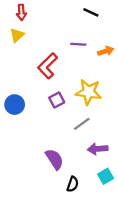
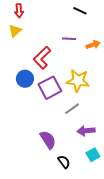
purple square: (57, 100) -> (50, 88), size x1.6
blue circle: (15, 105) -> (25, 79), moved
black semicircle: (73, 184) -> (64, 162), turned -56

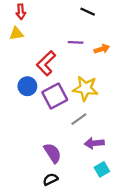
yellow triangle: (15, 31) -> (16, 34), turned 32
black semicircle: (64, 162) -> (50, 179), moved, turned -80

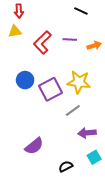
red L-shape: (46, 63) -> (42, 42), moved
purple semicircle: (53, 153) -> (34, 146), moved, turned 84
black semicircle: (50, 179) -> (66, 166), moved

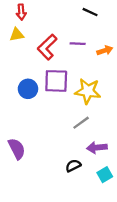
purple square: (50, 89) -> (56, 81), moved, turned 30
purple semicircle: (34, 146) -> (17, 149), moved, turned -78
black semicircle: (66, 166) -> (73, 166), moved

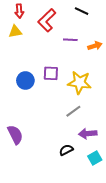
red L-shape: (47, 47) -> (47, 20), moved
purple square: (56, 81) -> (51, 73), size x0.7

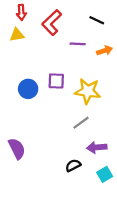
black line: (82, 11) -> (97, 20), moved

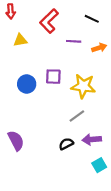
red arrow: (21, 12) -> (11, 11), moved
yellow triangle: (17, 35) -> (20, 40), moved
black semicircle: (73, 165) -> (66, 144), moved

